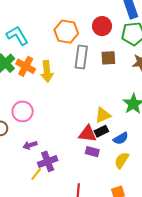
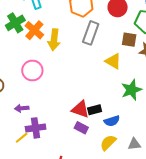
brown square: (108, 58) -> (129, 40), moved
pink circle: (23, 111) -> (32, 70), moved
yellow triangle: (103, 115) -> (113, 61), moved, turned 42

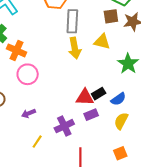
orange cross: (34, 30) -> (16, 50), moved
yellow arrow: (54, 40) -> (75, 48), moved
purple cross: (36, 128) -> (64, 126), moved
purple rectangle: (81, 128) -> (91, 115), turned -32

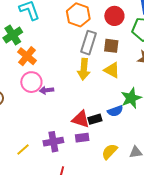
brown square: (111, 16) -> (111, 46), moved
blue semicircle: (118, 99) -> (115, 111), moved
purple arrow: (28, 113) -> (46, 90), moved

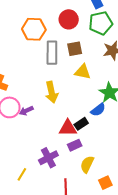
yellow arrow: (84, 69) -> (52, 92), moved
yellow semicircle: (110, 152) -> (87, 164), moved

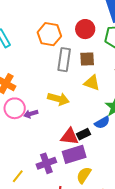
yellow arrow: (52, 92) -> (58, 99), turned -70
purple rectangle: (75, 145) -> (74, 154), size x1.6

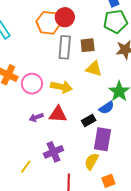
red circle: (85, 29) -> (65, 17), moved
pink circle: (15, 108) -> (32, 84), moved
purple arrow: (31, 114) -> (36, 117), moved
red triangle: (70, 137) -> (58, 114), moved
purple rectangle: (74, 154) -> (103, 139), moved, turned -60

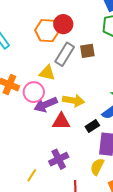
gray rectangle: (65, 47) -> (65, 54), turned 30
yellow triangle: (94, 69) -> (47, 73), moved
yellow arrow: (61, 87) -> (73, 100), moved
purple arrow: (36, 117) -> (46, 105), moved, size x1.6

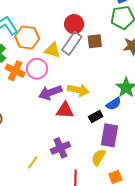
red circle: (63, 24) -> (74, 24), moved
orange hexagon: (47, 31) -> (27, 37), moved
yellow triangle: (47, 73) -> (52, 50), moved
pink circle: (34, 92) -> (37, 69), moved

